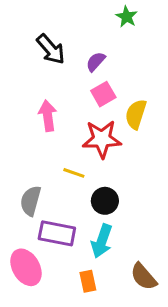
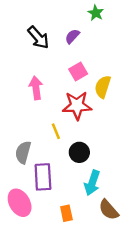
purple semicircle: (96, 62) -> (72, 36), moved
yellow line: (74, 173) -> (56, 131), turned 49
purple rectangle: (57, 233) -> (43, 177), turned 76
cyan arrow: (102, 241) -> (92, 183), moved

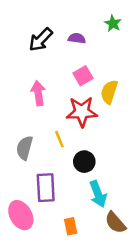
green star: (96, 13) -> (113, 23), moved
purple semicircle: (72, 36) -> (77, 38), turned 56
black arrow: (38, 38) -> (41, 40), turned 85
gray semicircle: (23, 152) -> (25, 148), moved
cyan arrow: (92, 183) -> (98, 194), turned -40

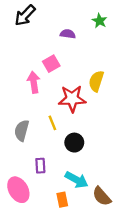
black arrow: (41, 40) -> (25, 15), moved
pink square: (83, 76) -> (51, 64), moved
purple rectangle: (46, 188) -> (40, 166), size x0.6
cyan arrow: (98, 194) -> (77, 180), moved, turned -40

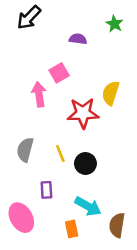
yellow line: (52, 123) -> (60, 153), moved
brown semicircle: (102, 196) -> (117, 225), turned 50

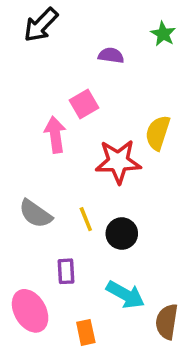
gray semicircle: (25, 150) -> (35, 214), turned -70
orange rectangle: (72, 229) -> (86, 332), moved

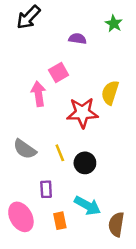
orange rectangle: (86, 332) -> (60, 221), moved

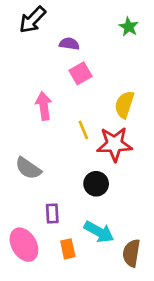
purple semicircle: (77, 39) -> (69, 44), moved
pink square: (59, 73) -> (81, 73), moved
red star: (82, 113) -> (114, 144), moved
yellow line: (60, 153) -> (83, 130), moved

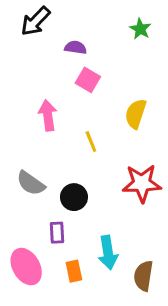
pink square: (81, 73) -> (88, 80), turned -30
red star: (114, 144) -> (142, 183), moved
black circle: (96, 184) -> (74, 197), moved
cyan arrow: (99, 232) -> (108, 253), turned 52

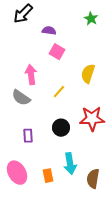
yellow line: (91, 142) -> (59, 92), turned 64
gray semicircle: (31, 183) -> (21, 98), moved
black circle: (74, 197) -> (61, 128), moved
purple rectangle: (57, 233) -> (28, 136), moved

